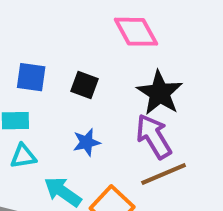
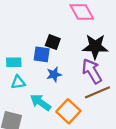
blue square: (31, 77) -> (42, 54), moved
black star: (160, 93) -> (95, 47), turned -30

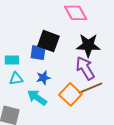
black square: (53, 42) -> (49, 41), size x1.5
blue star: (54, 74) -> (43, 78), moved
orange square: (68, 111) -> (70, 94), moved

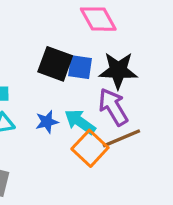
blue square: (38, 53) -> (80, 67), moved
cyan arrow: (37, 98) -> (80, 122), moved

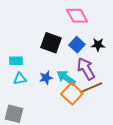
blue square: (80, 67) -> (77, 45), moved, turned 35
black star: (118, 70) -> (98, 45), moved, size x0.6

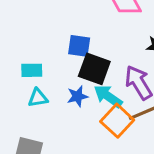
black square: (51, 43) -> (94, 69), moved
blue square: (77, 45) -> (79, 46), moved, turned -35

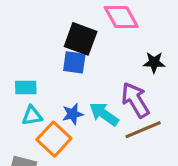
black square: (94, 69) -> (81, 39), moved
orange square: (117, 121) -> (54, 139), moved

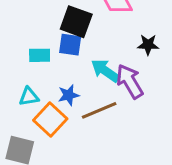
cyan rectangle: (26, 87) -> (40, 55), moved
cyan arrow: (104, 114) -> (105, 71), moved
brown line: (143, 130) -> (99, 110), moved

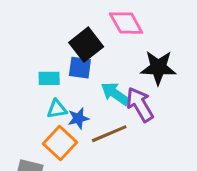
black square: (76, 22) -> (86, 45), turned 32
black star: (148, 45) -> (158, 68), size x1.6
cyan triangle: (29, 97) -> (57, 109), moved

